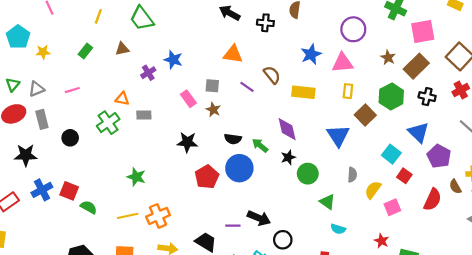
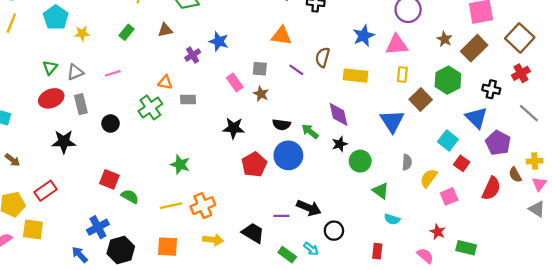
brown semicircle: (272, 75) -> (323, 57), turned -126
black cross: (427, 97) -> (491, 89), moved
blue cross: (42, 190) -> (98, 227), moved

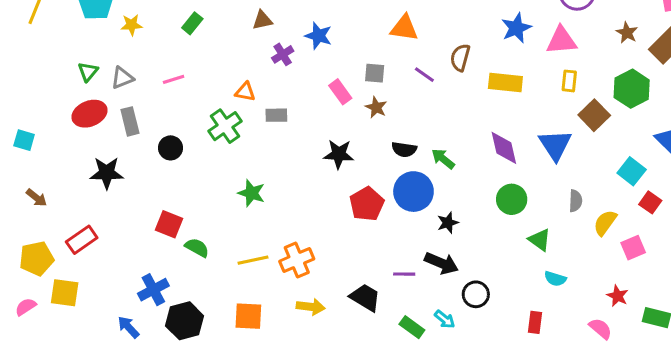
brown triangle: (165, 30) -> (262, 20), moved
purple diamond: (338, 114) -> (504, 148), moved
black star: (340, 144) -> (448, 223), moved
green star: (180, 165) -> (251, 193), moved

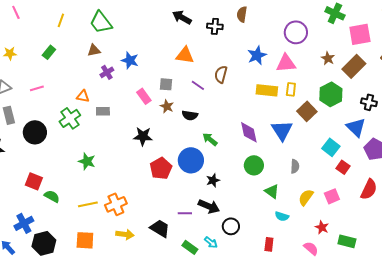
yellow rectangle: (505, 82) -> (267, 90), moved
black circle: (170, 148) -> (35, 132), size x1.5
black semicircle: (404, 149) -> (190, 115), moved
yellow semicircle: (605, 223) -> (306, 197), moved

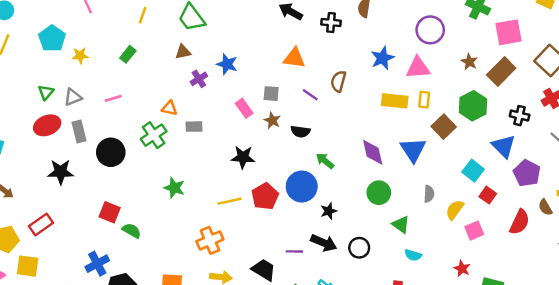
yellow semicircle: (306, 197) -> (455, 210), moved
yellow line: (88, 204) -> (229, 201), moved
black circle: (231, 226) -> (359, 248), moved

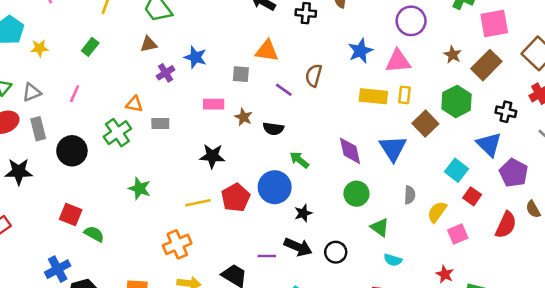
gray square: (271, 94) -> (241, 74), moved
pink line: (113, 98) -> (75, 94), turned -49
pink rectangle: (244, 108) -> (214, 104), turned -54

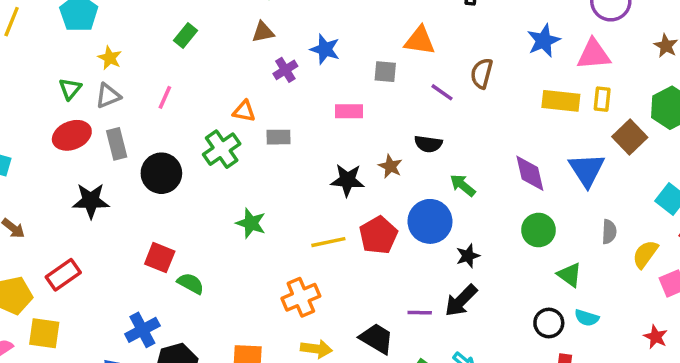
yellow star: (39, 48) -> (110, 58), moved, turned 30
brown star: (243, 117) -> (390, 166), moved
black arrow: (298, 247) -> (461, 301), turned 112
black circle: (336, 252) -> (549, 323), moved

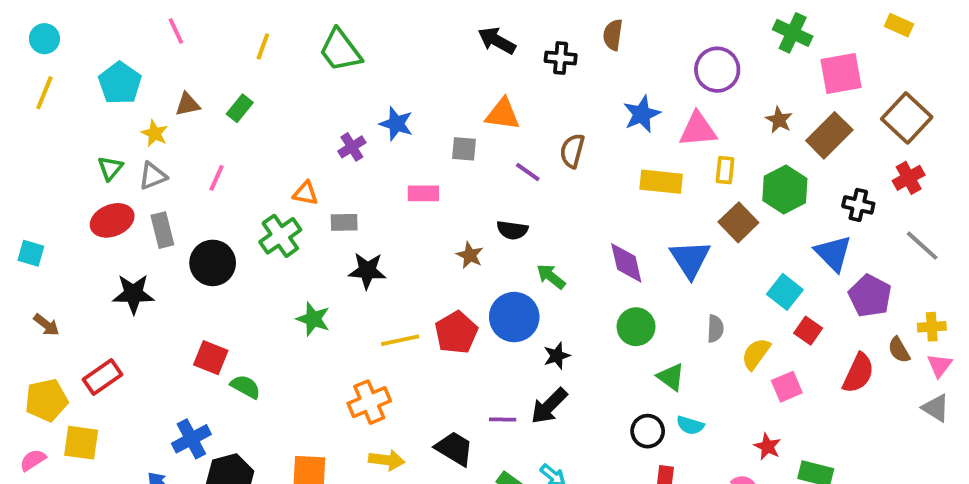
brown triangle: (263, 32) -> (188, 104), moved
yellow rectangle: (602, 99) -> (725, 170), moved
black star: (347, 180) -> (367, 271), moved

